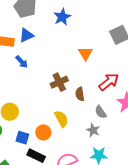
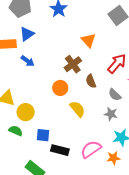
brown cross: (59, 82) -> (73, 64), moved
orange circle: (43, 132) -> (60, 88), moved

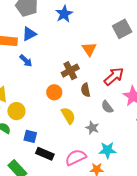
gray star: (111, 114) -> (92, 128), moved

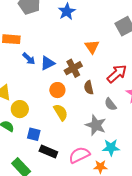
blue triangle: (29, 34) -> (48, 63), moved
yellow semicircle: (68, 116) -> (61, 112), moved
gray star: (92, 128) -> (96, 125), size x1.5

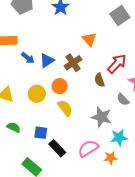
brown semicircle: (89, 88) -> (99, 80), moved
gray semicircle: (110, 104) -> (123, 99), moved
yellow circle: (20, 109) -> (37, 94), moved
black rectangle: (48, 151) -> (57, 148), turned 30

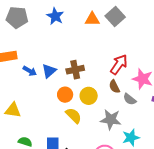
orange triangle: (89, 39) -> (92, 19), moved, turned -42
brown cross: (73, 63) -> (75, 70), turned 30
brown semicircle: (99, 80) -> (114, 87), moved
yellow circle: (37, 94) -> (89, 96), moved

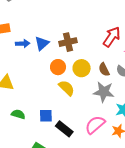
blue arrow: (30, 71) -> (23, 44), turned -32
brown semicircle: (114, 87) -> (104, 69), moved

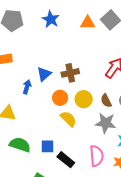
blue arrow: (23, 44) -> (27, 87), moved, turned -72
green semicircle: (18, 114) -> (20, 145), size x1.5
pink semicircle: (95, 125) -> (97, 156), turned 125

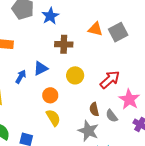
blue star: (51, 19) -> (50, 16), moved
brown cross: (70, 73) -> (64, 44), moved
yellow circle: (84, 99) -> (75, 75), moved

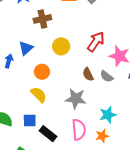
yellow semicircle: (53, 118) -> (39, 95), moved
gray star: (88, 131) -> (76, 99), moved

